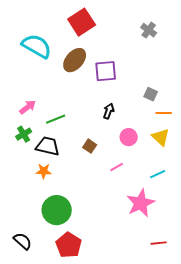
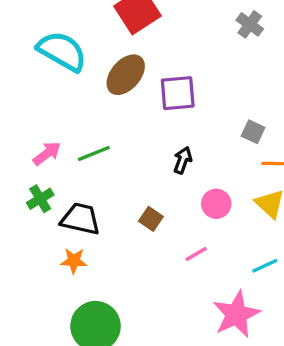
green line: (56, 119) -> (94, 153), moved

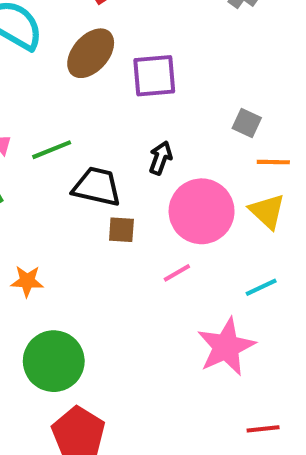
pink circle: (216, 204) -> (202, 211), size x1.8
black trapezoid: (80, 219) -> (97, 187), moved
brown square: (151, 219) -> (121, 230), turned -30

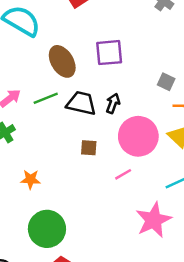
brown ellipse: (91, 53) -> (62, 61), moved, turned -72
black trapezoid: (97, 187) -> (81, 103), moved

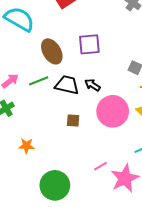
black arrow: (113, 103) -> (92, 85), turned -77
pink line: (123, 174) -> (100, 166), moved
green circle: (47, 229) -> (55, 185), moved

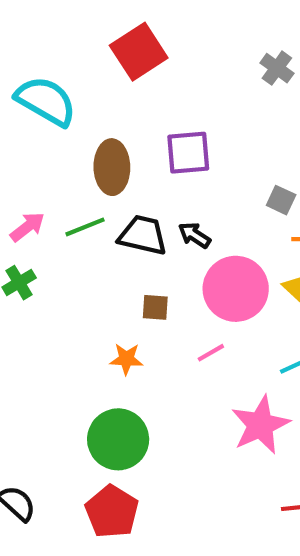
brown ellipse: (52, 51) -> (112, 167), turned 30
orange star: (26, 146) -> (126, 359), moved
pink line: (100, 166) -> (211, 353), moved

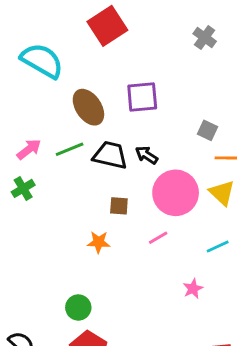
brown ellipse: (112, 167) -> (88, 107), turned -33
pink star: (260, 425) -> (193, 289), size x0.5
green circle: (118, 439) -> (78, 307), moved, size x0.6

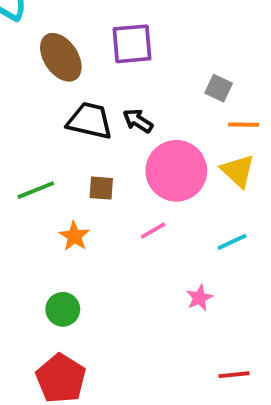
green line: (70, 149) -> (36, 190), moved
orange star: (99, 242) -> (74, 236), turned 30
green circle: (78, 307) -> (63, 309), moved

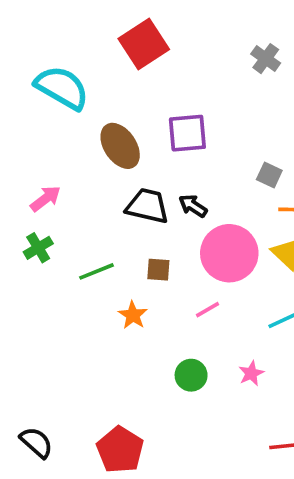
green circle: (63, 309) -> (191, 375), moved

